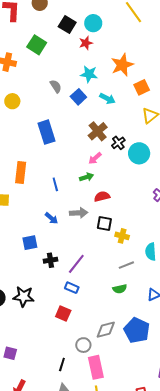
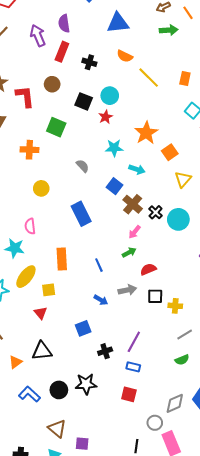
blue square: (78, 97) -> (114, 186), moved
black cross: (50, 260) -> (105, 351), moved

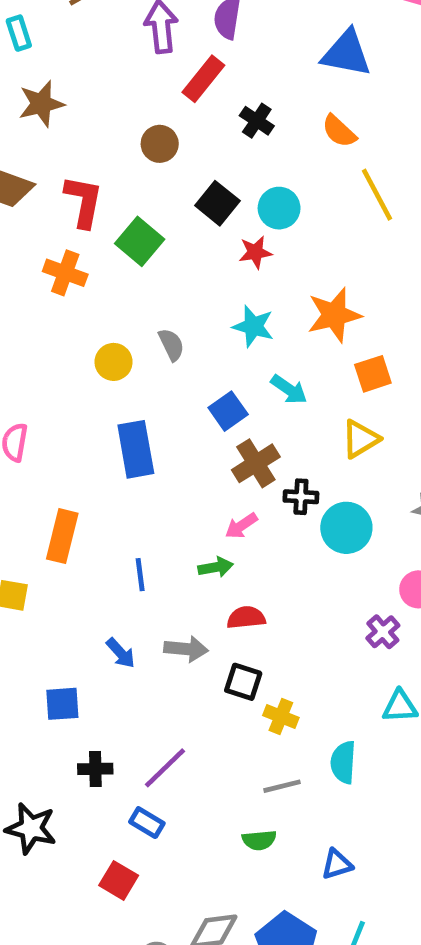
red L-shape: (25, 96) -> (84, 201), moved
yellow triangle: (183, 179) -> (360, 439), moved
yellow circle: (41, 188) -> (114, 362), moved
black cross: (156, 212) -> (301, 497), turned 32

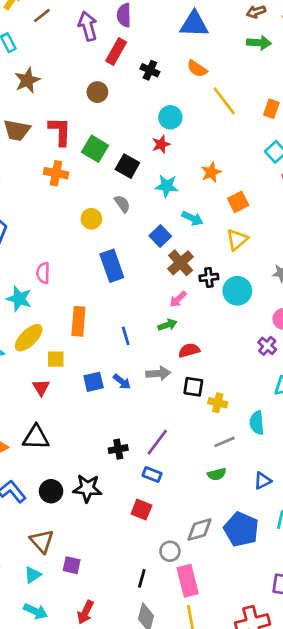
black square: (217, 203) -> (127, 166), moved
orange star: (334, 315) -> (211, 172), size x0.7
blue square: (62, 704) -> (94, 382), moved

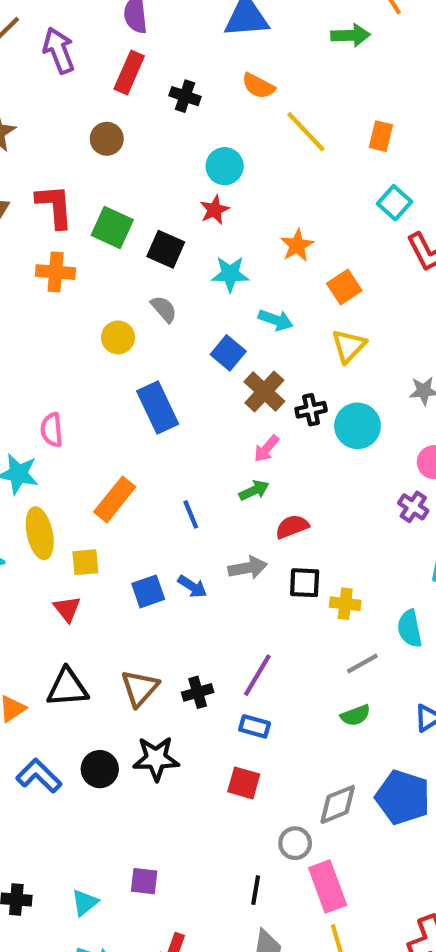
purple arrow: (88, 26) -> (59, 50), moved
orange rectangle: (78, 321) -> (115, 499), turned 40
yellow ellipse: (29, 338) -> (40, 533), turned -52
brown triangle: (42, 541) -> (140, 688), moved, turned 30

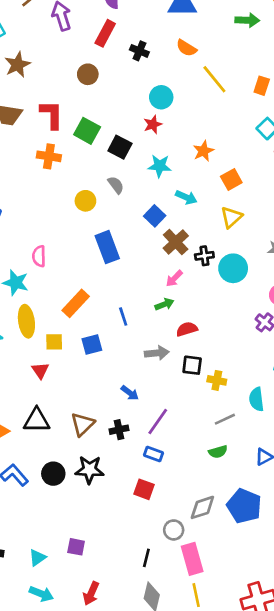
blue arrow: (192, 587) -> (130, 393), moved
blue square: (148, 591) -> (92, 344), moved

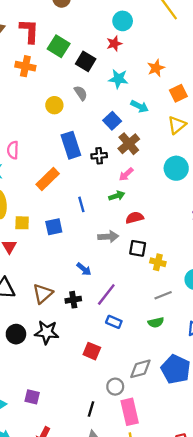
black cross: (204, 256) -> (99, 156), moved
orange rectangle: (76, 303) -> (48, 179), moved
blue rectangle: (153, 454) -> (114, 322), moved

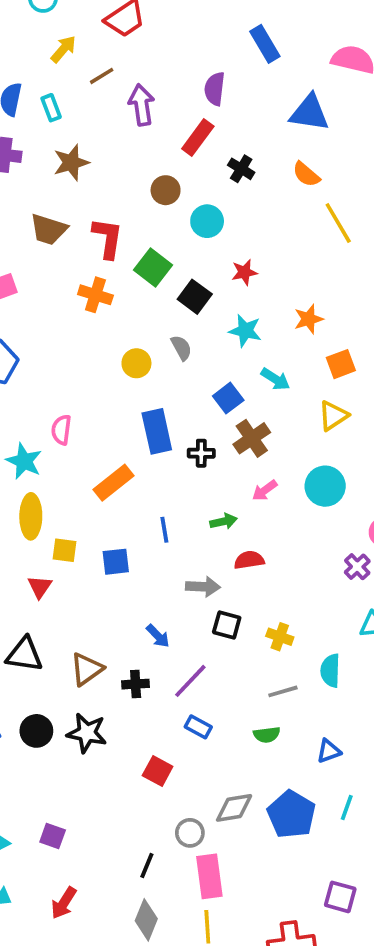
cyan circle: (123, 21) -> (207, 221), moved
pink arrow: (126, 174) -> (265, 490), moved
black square: (138, 248) -> (227, 625), moved

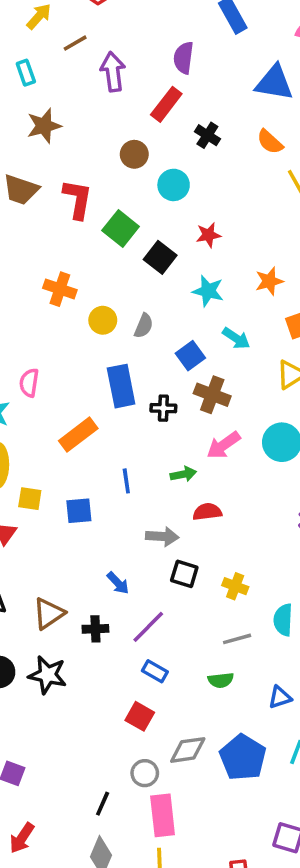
orange cross: (95, 295) -> (60, 289), moved
gray semicircle: (181, 348) -> (144, 326), moved, turned 50
brown cross: (252, 438) -> (212, 395), turned -36
pink arrow: (265, 490) -> (223, 445), size x1.4
red square: (158, 771) -> (140, 716), moved

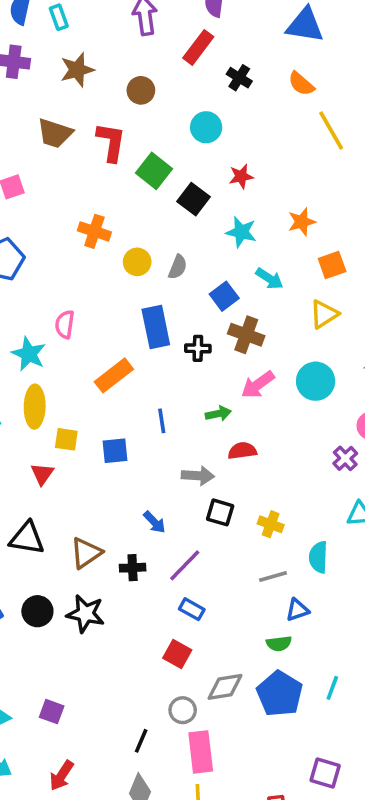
brown circle: (134, 154) -> (141, 90), moved
green semicircle: (221, 680) -> (279, 644), moved
blue triangle: (280, 697) -> (297, 610), moved

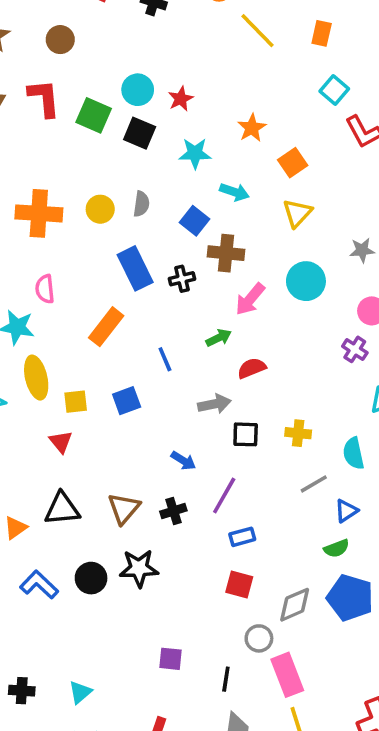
cyan circle: (206, 127) -> (138, 90), moved
orange cross: (94, 231) -> (39, 213), moved, size x1.4
blue rectangle: (192, 609) -> (242, 537), turned -30
purple square: (52, 712) -> (171, 659), moved

